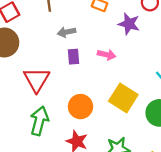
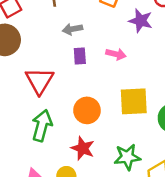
yellow square: (123, 98) -> (134, 101), turned -36

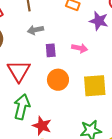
gray arrow: (73, 29) -> (35, 30), moved
orange circle: (87, 110) -> (58, 80), moved
red star: (83, 148) -> (42, 126), moved

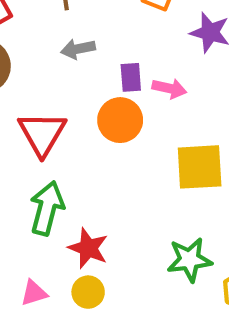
purple rectangle: (51, 50) -> (131, 77), moved
orange circle: (58, 80) -> (120, 120), moved

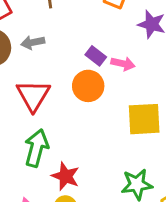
gray arrow: (78, 49) -> (33, 42), moved
purple rectangle: (131, 77) -> (96, 56), turned -48

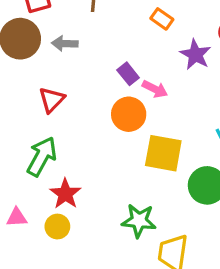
orange circle: (88, 86) -> (129, 114), moved
red triangle: (33, 95) -> (52, 100), size x0.7

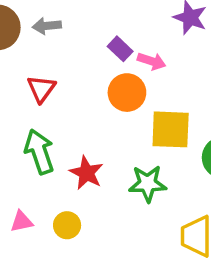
green arrow: (42, 156) -> (39, 152), turned -39
red star: (65, 194) -> (86, 173), moved
green star: (139, 221) -> (148, 184), moved

